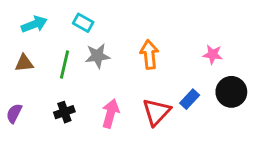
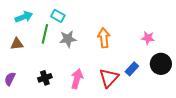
green line: (64, 65) -> (45, 34), moved

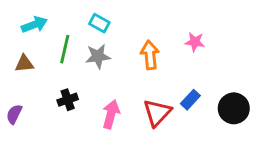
cyan rectangle: (58, 16) -> (99, 23), moved
pink star: (148, 38) -> (195, 42), moved
black circle: (161, 64) -> (234, 108), moved
black cross: (45, 78) -> (68, 100), moved

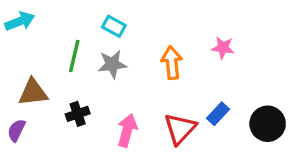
cyan arrow: (34, 25) -> (20, 21), moved
brown triangle: (24, 64) -> (33, 92), moved, size x1.4

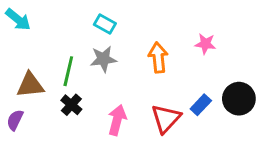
cyan arrow: (20, 21) -> (18, 19), turned 60
green line: (74, 56) -> (68, 71), moved
black cross: (78, 114) -> (71, 105), turned -30
black circle: (268, 124) -> (239, 99), moved

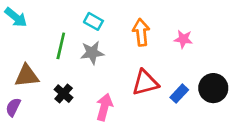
orange arrow: (158, 58) -> (141, 32), moved
green line: (68, 71) -> (61, 46), moved
red triangle: (166, 118) -> (145, 83), moved, turned 32

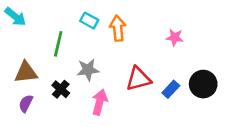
orange arrow: (141, 32) -> (118, 28), moved
gray star: (92, 53) -> (88, 70), moved
purple semicircle: (13, 107) -> (26, 103), moved

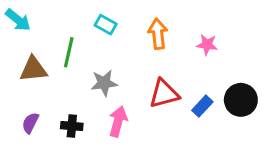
orange arrow: (118, 28) -> (158, 34), moved
brown triangle: (26, 72) -> (33, 69), moved
black cross: (61, 89) -> (72, 126), moved, turned -36

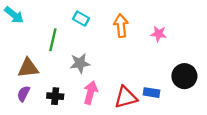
brown triangle: (33, 69) -> (28, 68), moved
red triangle: (164, 94) -> (126, 97), moved
blue rectangle: (202, 106) -> (152, 93), moved, turned 56

